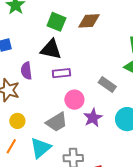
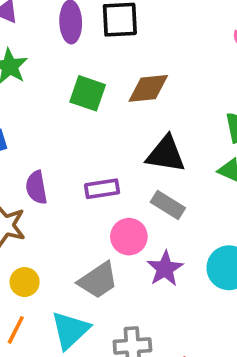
black triangle: (51, 49) -> (166, 154), moved
gray rectangle: (107, 85) -> (168, 205), moved

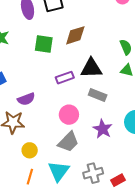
purple semicircle: (36, 187) -> (26, 99), turned -90
purple rectangle: (102, 189) -> (65, 78), moved
pink circle: (129, 237) -> (69, 115), moved

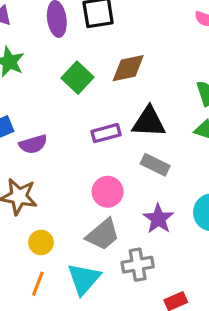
green square: (44, 44) -> (77, 78), turned 30
purple semicircle: (26, 99) -> (33, 144), moved
gray cross: (93, 173) -> (138, 265), moved

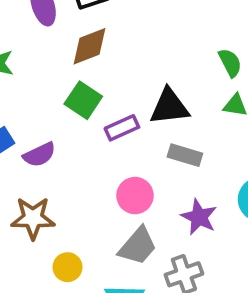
brown diamond: (128, 68) -> (89, 46), moved
green square: (77, 78) -> (83, 100), moved

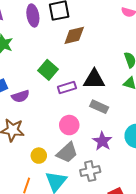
brown diamond: (89, 46) -> (74, 35), moved
yellow circle: (68, 267) -> (39, 156), moved

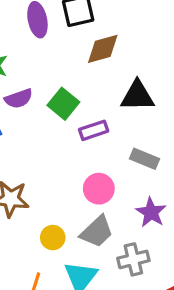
black triangle: (94, 79) -> (137, 96), moved
purple semicircle: (20, 96) -> (19, 99), moved

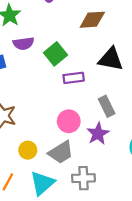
gray rectangle: (145, 159) -> (107, 106), turned 30
purple star: (151, 212) -> (98, 134), moved

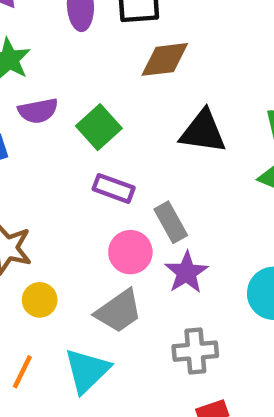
purple rectangle: (74, 78) -> (114, 188), moved, turned 30
gray rectangle: (107, 106) -> (171, 222), moved
yellow circle: (28, 150) -> (40, 300), moved
gray cross: (83, 178) -> (195, 351), moved

